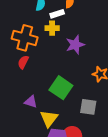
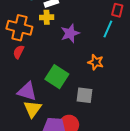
purple triangle: (31, 102) -> (27, 91), size x1.5
yellow triangle: (49, 119) -> (33, 109), moved

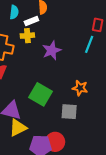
orange star: (96, 62) -> (80, 88), moved
yellow triangle: (33, 109) -> (18, 128), turned 30

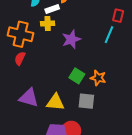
green square: (41, 94) -> (77, 76), moved, size x0.7
yellow triangle: (18, 128) -> (55, 102), moved, turned 30

